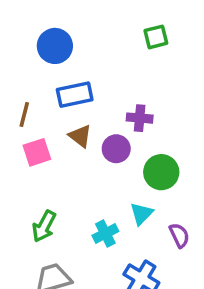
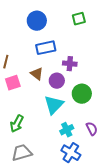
blue circle: (55, 46) -> (37, 21), moved
blue rectangle: (75, 95) -> (46, 48), moved
cyan triangle: (141, 214) -> (54, 105), moved, size x1.5
cyan cross: (105, 233) -> (67, 130), moved

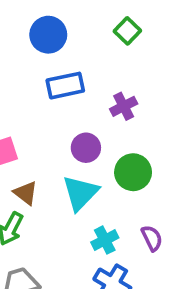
green square: (79, 19) -> (127, 31), turned -32
purple cross: (70, 64) -> (124, 106), moved, turned -32
brown triangle: (37, 74) -> (26, 193), moved

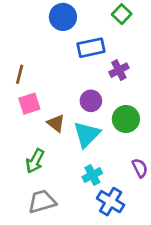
blue rectangle: (65, 86) -> (91, 48), moved
brown triangle: (26, 193) -> (56, 123), moved
cyan cross: (105, 240) -> (92, 175), moved

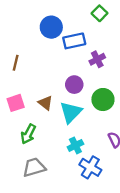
blue circle: (63, 17) -> (51, 27), moved
pink square: (29, 104) -> (16, 103), moved

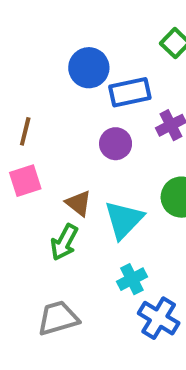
purple circle: (74, 85) -> (116, 144), moved
pink square: (16, 103) -> (25, 181), moved
green arrow: (28, 134) -> (64, 242), moved

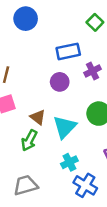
blue circle: (89, 68) -> (26, 19), moved

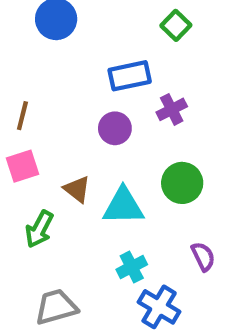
cyan triangle: (65, 127) -> (123, 206), turned 45
green arrow: (29, 140) -> (39, 229), moved

